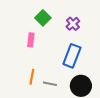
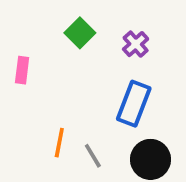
pink rectangle: (31, 40) -> (22, 70), moved
gray line: (50, 84) -> (93, 156), turned 48

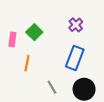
green square: (80, 33) -> (34, 32), moved
orange line: (59, 143) -> (27, 63), moved

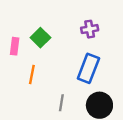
purple cross: (76, 25) -> (90, 29), turned 32
gray line: (52, 87) -> (61, 103), turned 40

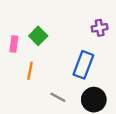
purple cross: (90, 29) -> (100, 28), moved
gray line: (61, 103) -> (58, 97), turned -70

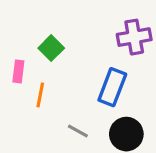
purple cross: (100, 28) -> (134, 37), size x1.5
pink rectangle: (14, 44) -> (18, 71), moved

